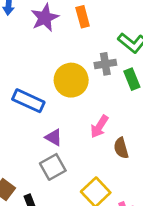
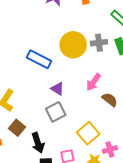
gray cross: (105, 64) -> (99, 43), moved
brown semicircle: (121, 148) -> (110, 100), turned 140

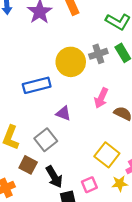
blue rectangle: (39, 59) -> (37, 85), turned -30
gray square: (56, 112) -> (46, 140), moved

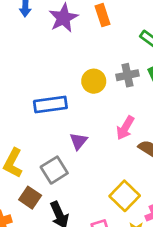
yellow circle: (71, 62) -> (94, 81), size x0.7
purple triangle: (63, 113) -> (78, 141), turned 42

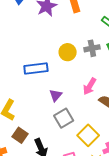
gray square: (54, 170) -> (64, 118), moved

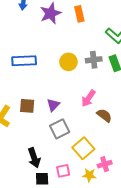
blue rectangle: (36, 68) -> (24, 61), moved
brown square: (20, 135) -> (27, 106), moved, turned -35

